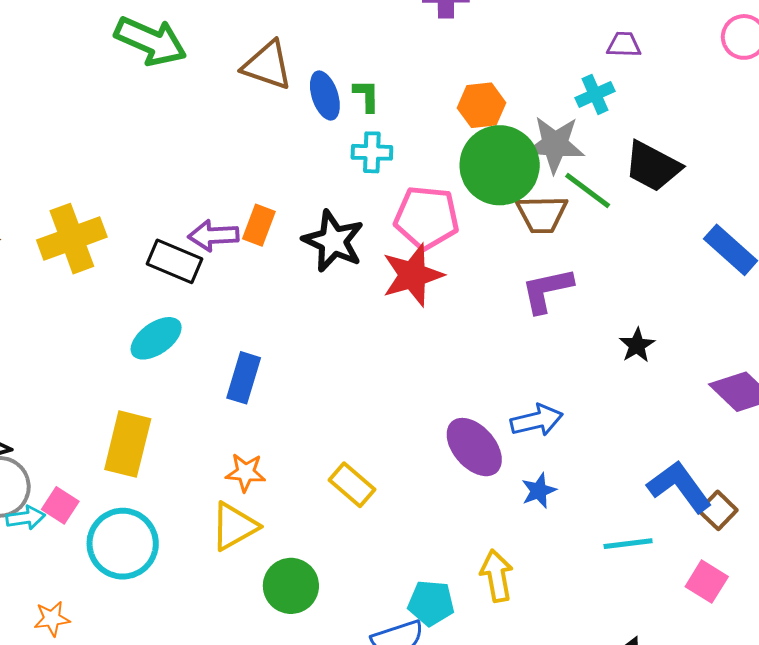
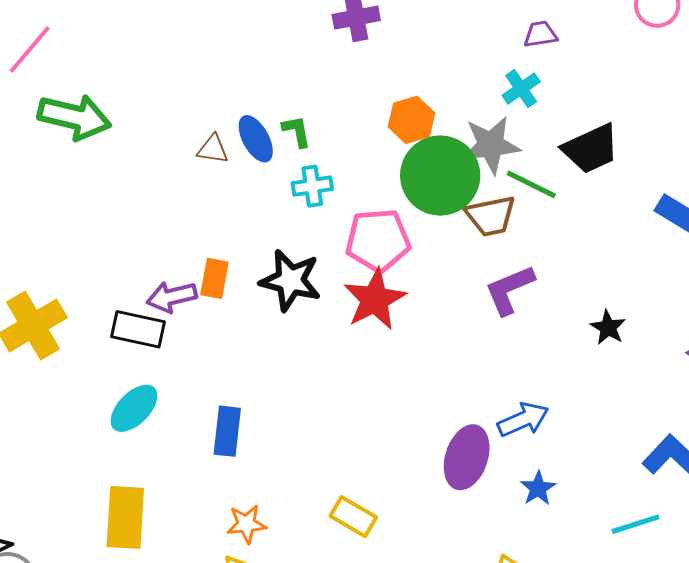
brown triangle: (267, 65) -> (213, 149), moved, size x0.6
black trapezoid: (653, 166) -> (591, 149), turned -42
purple ellipse: (474, 447) -> (467, 457), turned 70

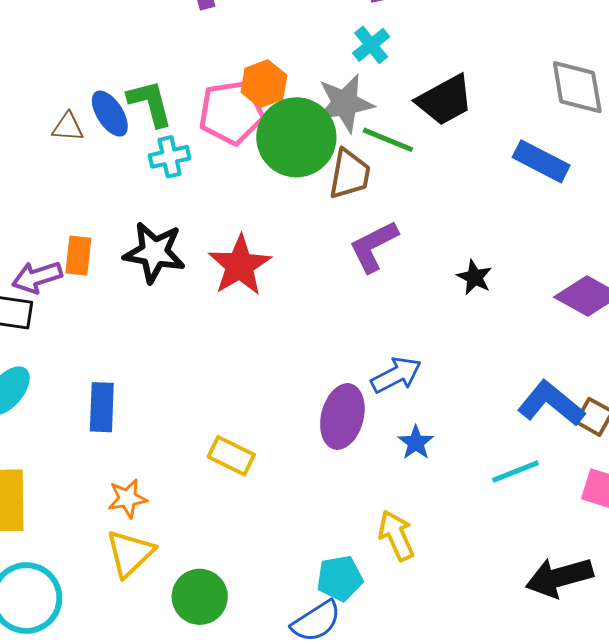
green L-shape: (297, 131) -> (150, 103), size x1.5
brown trapezoid: (491, 216) -> (350, 174), turned -64
pink pentagon: (378, 240) -> (231, 113), moved
yellow rectangle: (353, 517) -> (231, 456), moved

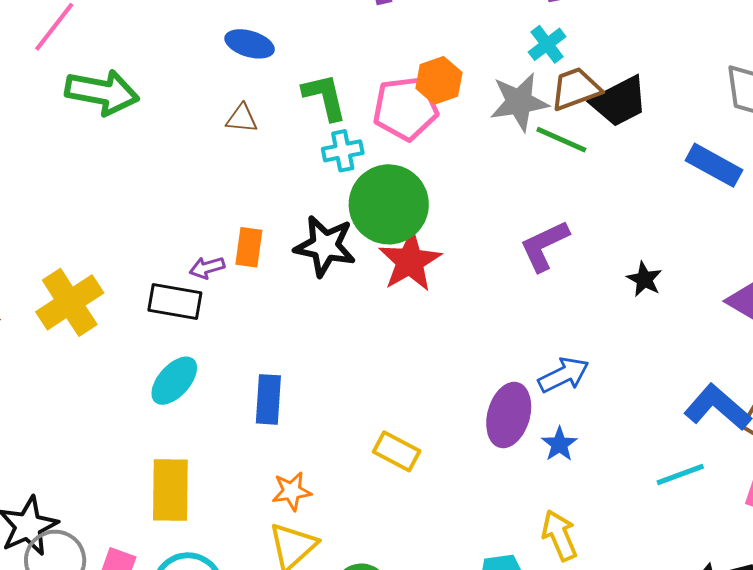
blue ellipse: (110, 114) -> (250, 44), moved, turned -42
green circle: (296, 137) -> (389, 204), moved
brown trapezoid: (350, 174) -> (576, 89), moved, turned -122
purple arrow: (37, 277) -> (207, 268), size x0.7
blue star: (416, 443) -> (559, 444), moved

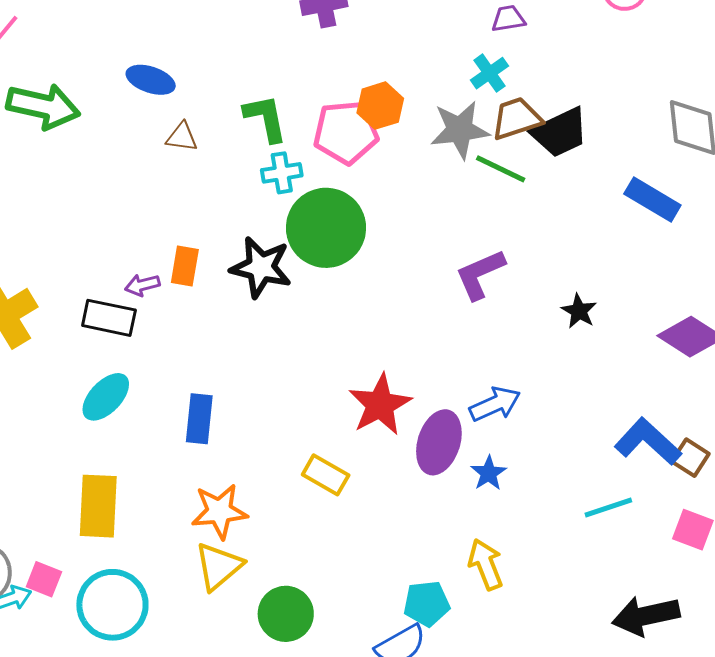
blue ellipse: (250, 44) -> (151, 80), moved
red star: (410, 261) -> (380, 405), moved
orange star: (292, 491) -> (219, 511), size x1.4

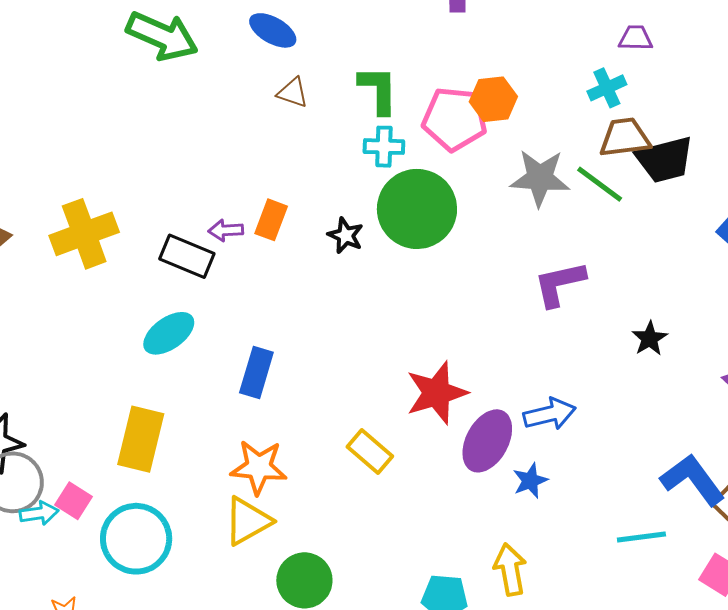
gray star: (460, 130) -> (540, 178), moved
black star: (261, 267) -> (346, 235), size x0.6

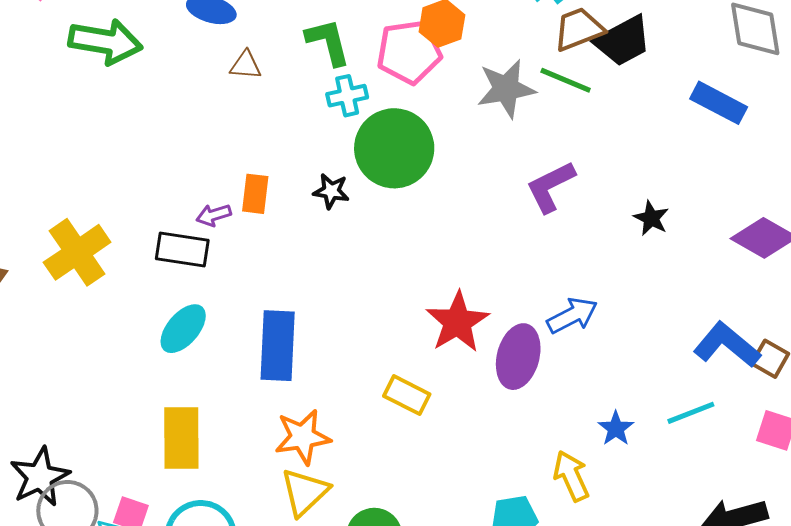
blue rectangle: (256, 372) -> (278, 346), size x1.4
blue star: (530, 481) -> (616, 428), moved

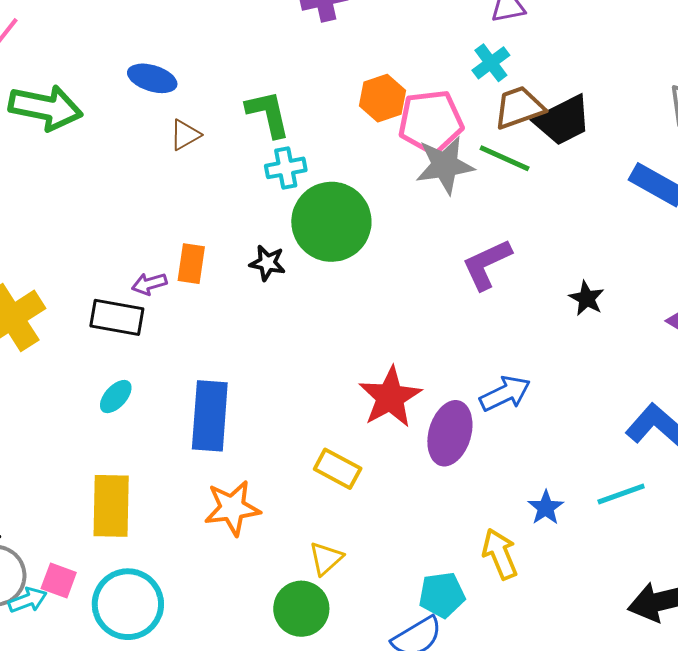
pink pentagon: (409, 52) -> (431, 122), moved
brown triangle: (246, 65) -> (185, 135), turned -36
cyan ellipse: (183, 329) -> (116, 397), size x0.7
yellow triangle: (305, 492) -> (326, 558), moved, size x0.7

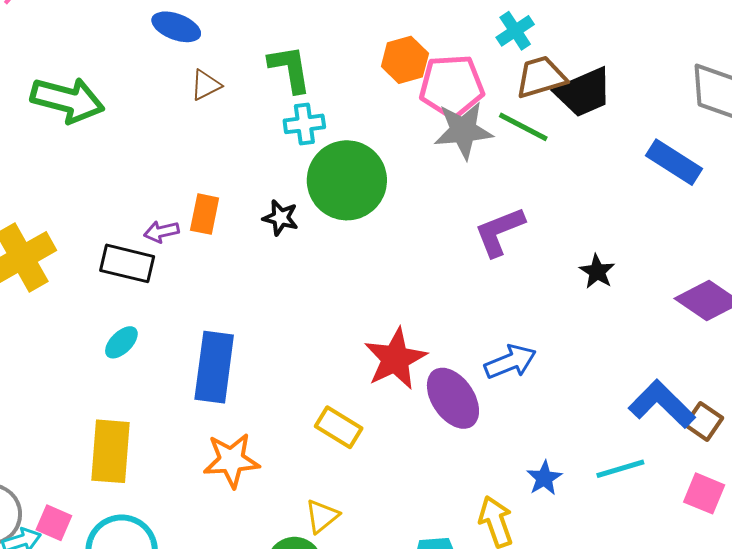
green arrow: (46, 108) -> (68, 100), moved
purple ellipse: (450, 433) -> (453, 398), turned -54

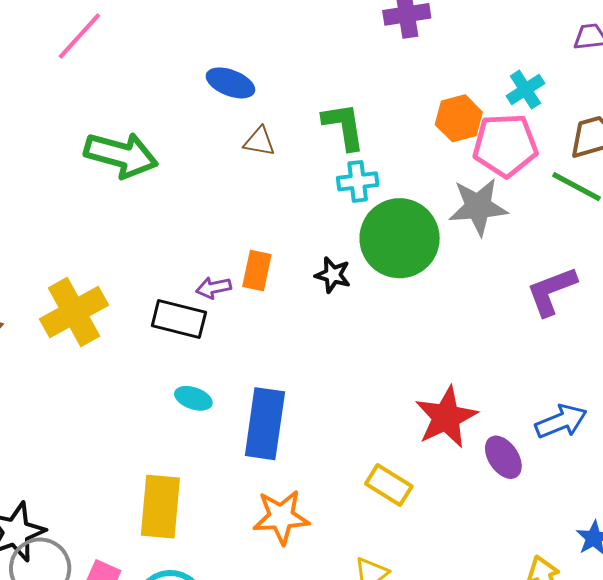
cyan cross: (515, 31) -> (525, 90), moved
brown triangle: (206, 85) -> (259, 142), turned 36
gray star: (463, 130) -> (478, 207), moved
cyan ellipse: (121, 342) -> (193, 398), moved, turned 63
purple ellipse: (453, 398) -> (503, 457), size x0.7

